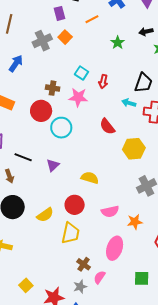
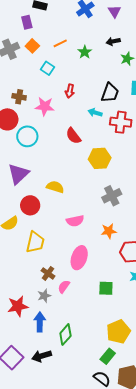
orange line: (92, 19) -> (60, 43), moved
cyan square: (82, 73) -> (48, 68), moved
purple triangle: (53, 165) -> (18, 174), size x1.6
red circle: (75, 205) -> (30, 205), moved
orange star: (135, 222) -> (109, 231), moved

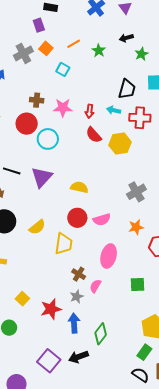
red arrow: (70, 91) -> (90, 111), moved
yellow hexagon: (100, 158) -> (120, 144), moved
red circle: (30, 205) -> (77, 218), moved

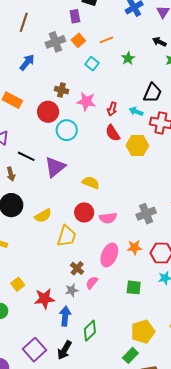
black arrow: (126, 38) -> (159, 42), turned 32
green star: (99, 51) -> (128, 58), moved
gray cross: (136, 192) -> (146, 214), moved
orange star: (136, 227) -> (134, 247), moved
black arrow: (78, 357) -> (64, 350), turned -48

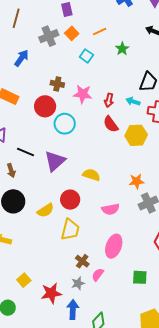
red circle: (84, 212) -> (70, 200), moved
orange star: (134, 247) -> (137, 181), moved

